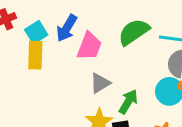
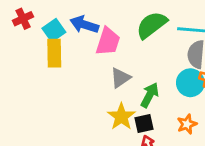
blue arrow: (67, 28) -> (84, 25), turned 80

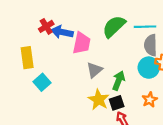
red cross: (23, 19) -> (46, 26), moved
cyan square: (54, 30) -> (42, 82), moved
yellow rectangle: (54, 53) -> (27, 58), moved

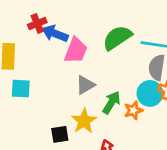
cyan square: (42, 82) -> (21, 89), turned 35
orange star: (150, 100) -> (133, 110), moved
black square: (117, 103) -> (60, 134), moved

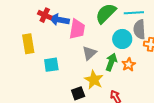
red cross: (37, 24) -> (45, 15), turned -32
cyan square: (21, 89) -> (51, 65), moved
cyan circle: (150, 93) -> (122, 39), moved

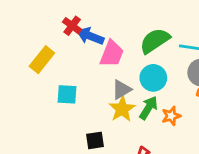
cyan circle: (122, 39) -> (153, 78), moved
yellow rectangle: (28, 44) -> (42, 60), turned 36
yellow star: (94, 80) -> (122, 109), moved

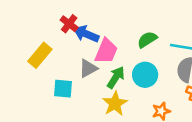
green semicircle: (155, 41) -> (147, 40), size x0.7
gray triangle: (122, 89) -> (88, 68), moved
green arrow: (149, 108) -> (116, 77), moved

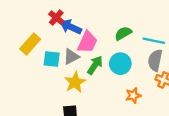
cyan square: (63, 89) -> (52, 59), moved
yellow star: (115, 104) -> (75, 82), moved

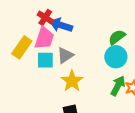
green semicircle: (123, 33) -> (117, 37), moved
pink trapezoid: (87, 42) -> (44, 38), moved
green arrow: (95, 65) -> (118, 86), moved

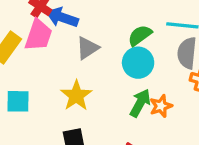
gray triangle: (65, 55) -> (87, 48), moved
cyan square: (45, 60) -> (18, 101), moved

